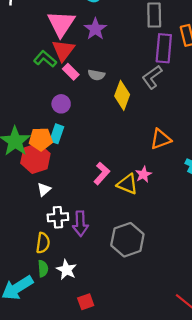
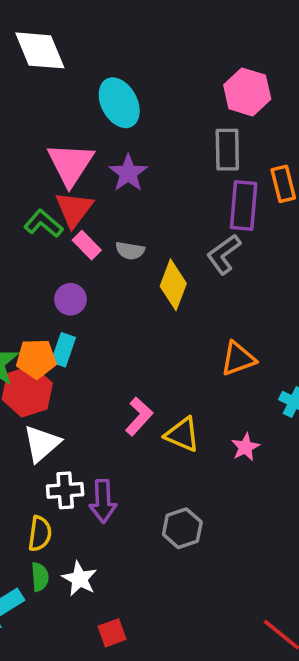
pink star: (143, 174) -> (245, 447), moved
white triangle: (44, 189) -> (42, 444), size x1.6
gray hexagon: (127, 240) -> (182, 528), size x0.7

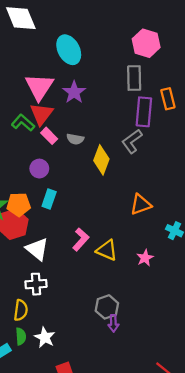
cyan rectangle: (63, 350) -> (49, 199), moved
white triangle: (42, 444) -> (37, 249), moved, turned -40
purple arrow: (103, 501) -> (113, 323), moved, size x0.7

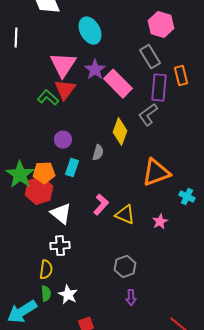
gray rectangle: (134, 78) -> (150, 57), turned -30
pink rectangle: (49, 136) -> (118, 84), moved, size x1.8
gray semicircle: (75, 139) -> (98, 153), moved, turned -84
orange triangle: (141, 204) -> (156, 173), size x1.4
purple arrow: (113, 323) -> (131, 298), moved

